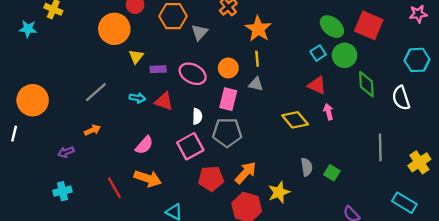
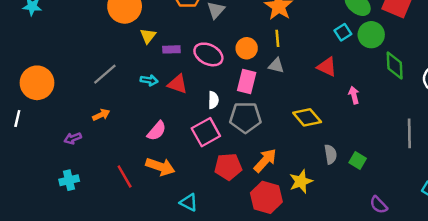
red triangle: (317, 85) -> (327, 67), moved
yellow diamond: (295, 120) -> (307, 117), moved

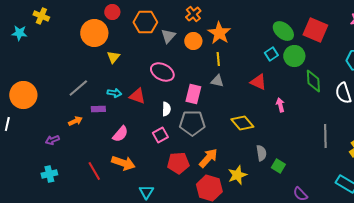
orange circle: (247, 48) -> (193, 41), moved
purple rectangle: (171, 49) -> (98, 109), moved
pink square: (206, 132) -> (160, 135), size x0.7
green square: (358, 160) -> (278, 166), moved
cyan triangle: (189, 202) -> (146, 192), turned 35

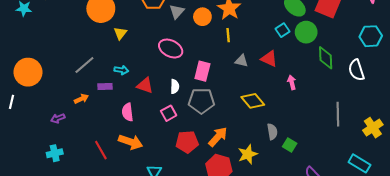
gray triangle: (217, 81) -> (241, 61), moved
red triangle: (137, 96) -> (145, 85), moved
pink semicircle: (120, 134) -> (128, 112), turned 132

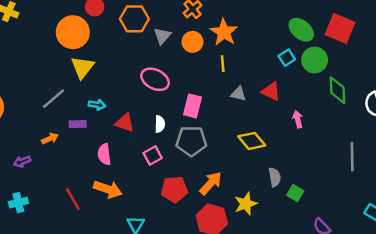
yellow triangle: (120, 33) -> (82, 67), moved, size x1.5

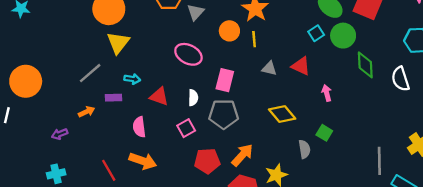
orange circle: (192, 42) -> (229, 31), moved
gray line: (352, 157) -> (379, 161), moved
green square: (295, 193) -> (324, 133), moved

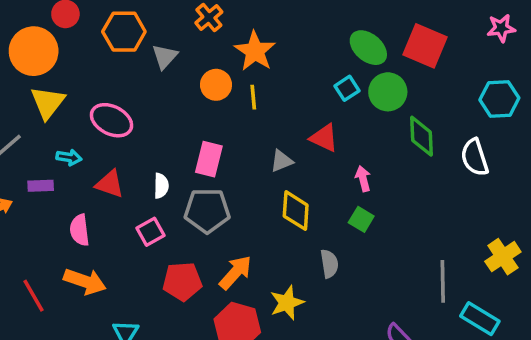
pink ellipse: (188, 54) -> (111, 120), moved
gray triangle: (269, 68) -> (282, 161), moved, turned -35
yellow diamond: (282, 114) -> (296, 211), turned 44
green square: (324, 133) -> (361, 219), moved

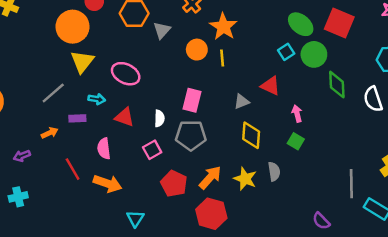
red pentagon: (182, 281) -> (174, 184), turned 30
red line: (34, 296) -> (73, 169), moved
yellow star: (287, 303) -> (245, 179), moved, turned -30

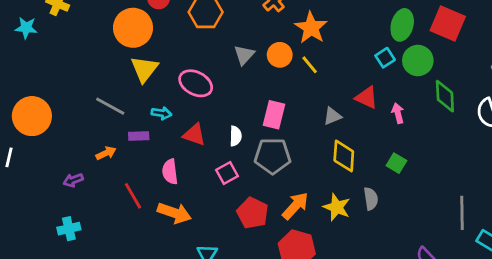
green ellipse: (301, 24) -> (402, 25), turned 65
gray triangle: (162, 30) -> (244, 55), moved
yellow line: (222, 58) -> (310, 65), turned -35
gray line: (53, 93) -> (110, 106), turned 70
pink arrow: (297, 114) -> (398, 113), moved

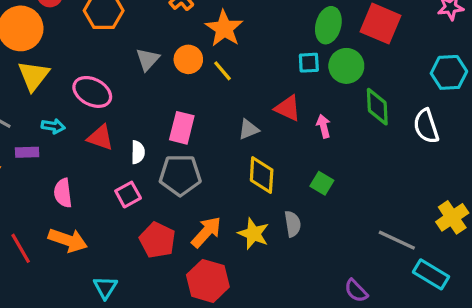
cyan square: (385, 58) -> (309, 63), turned 30
red triangle: (194, 135) -> (100, 138), moved
red line: (133, 196) -> (21, 248), moved
gray line: (462, 213) -> (397, 240), turned -64

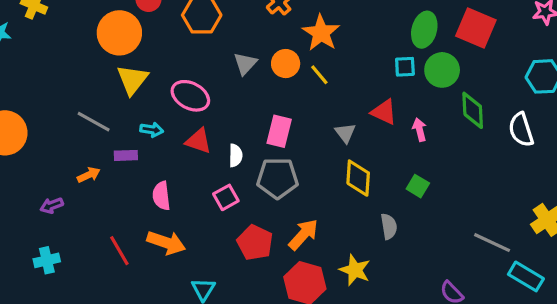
gray triangle: (249, 129) -> (345, 133), turned -45
yellow star: (253, 234) -> (355, 270), moved

